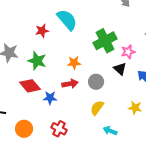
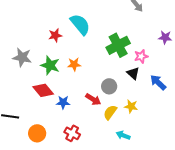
orange star: (74, 63) -> (74, 64), moved
red arrow: (70, 84) -> (93, 99), moved, turned 42
yellow star: (135, 108) -> (131, 106), moved

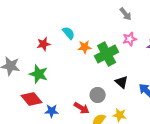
cyan semicircle: (80, 24) -> (69, 33), size x0.6
pink star: (141, 56) -> (130, 39), moved
orange star: (74, 64) -> (85, 47), moved

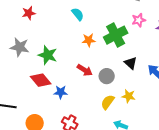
red star: (44, 44) -> (29, 13), moved
orange star: (85, 47) -> (89, 40), moved
red arrow: (82, 108) -> (85, 70), moved

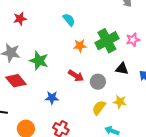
pink star: (139, 20) -> (133, 40), moved
black triangle: (131, 63) -> (122, 69), turned -32
red diamond: (41, 80) -> (16, 81), moved

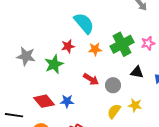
red star: (20, 19) -> (68, 46), moved
cyan semicircle: (69, 20) -> (84, 23), size x1.6
green star: (39, 61) -> (54, 64), turned 30
red diamond: (16, 81) -> (44, 101), moved

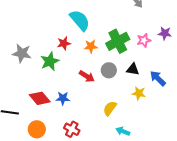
gray circle: (113, 85) -> (109, 70), moved
yellow star: (135, 105) -> (139, 93), moved

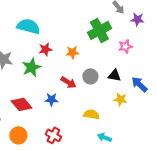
cyan semicircle: (80, 20) -> (28, 26), moved, turned -35
purple star: (165, 33) -> (137, 19), moved
green cross: (118, 41) -> (99, 30), moved
blue star: (63, 98) -> (51, 99), moved
yellow semicircle: (110, 108) -> (91, 114), turned 63

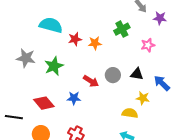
green cross: (99, 30) -> (122, 29), size x0.7
red star: (45, 49) -> (75, 39), moved
orange star: (72, 52) -> (95, 43), moved
yellow semicircle: (91, 114) -> (130, 113), moved

